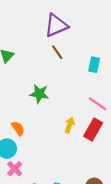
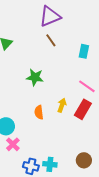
orange semicircle: (18, 128) -> (39, 112), moved, turned -152

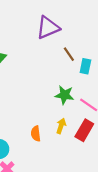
brown line: (51, 40) -> (69, 54), moved
green star: (35, 77) -> (64, 95), moved

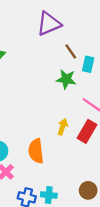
green star: (64, 95) -> (66, 79), moved
orange semicircle: (36, 134) -> (36, 151), moved, size x1.5

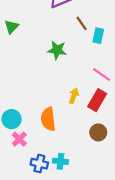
green star: (66, 79) -> (57, 50), moved
brown circle: (88, 190) -> (98, 132), moved

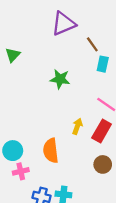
brown line: (82, 23) -> (92, 44), moved
pink cross: (19, 139) -> (21, 171), turned 32

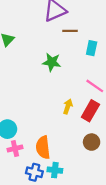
brown line: (92, 44) -> (70, 31), moved, turned -56
orange semicircle: (51, 151) -> (43, 147), moved

